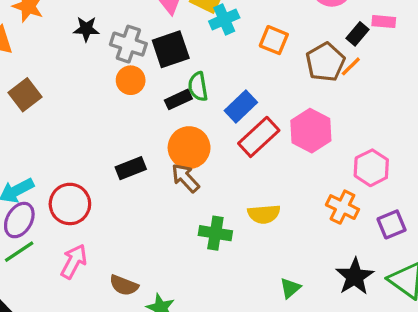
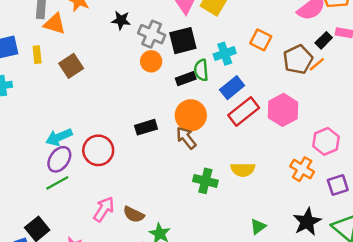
cyan cross: (224, 19) -> (225, 54), moved
pink arrow: (74, 261) -> (104, 209), moved

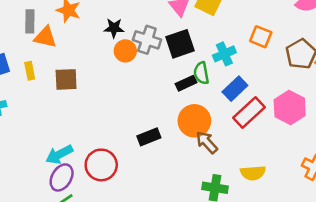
orange circle: (151, 61) -> (125, 51), moved
brown square: (71, 66) -> (66, 79), turned 35
brown arrow: (186, 138) -> (207, 142), moved

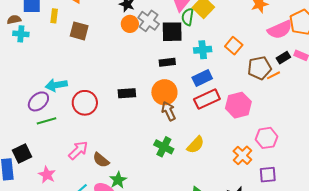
green semicircle: (201, 73) -> (188, 17), moved
yellow semicircle: (253, 173) -> (196, 145), turned -60
purple ellipse: (62, 177) -> (38, 101), moved

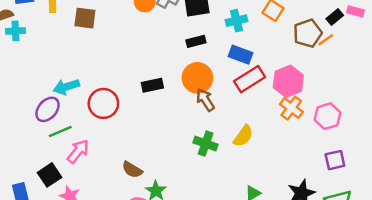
blue rectangle: (202, 78) -> (240, 55), turned 54
pink arrow: (78, 150) -> (78, 151), moved
black square: (22, 153) -> (50, 175), moved
orange cross: (242, 155) -> (291, 108), moved

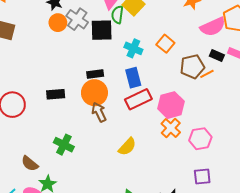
black rectangle: (335, 17) -> (217, 55), turned 56
cyan cross: (236, 21) -> (133, 48), turned 30
black rectangle: (196, 41) -> (95, 74), moved
blue rectangle: (240, 55) -> (133, 78), turned 48
green cross: (206, 144) -> (64, 145), moved

